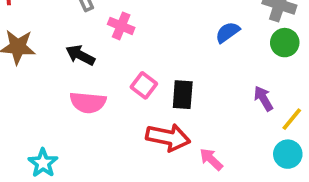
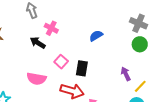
blue semicircle: (228, 32) -> (96, 36), moved
black arrow: (80, 55) -> (38, 43), moved
pink semicircle: (88, 102) -> (36, 79), moved

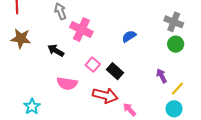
pink cross: (51, 28) -> (81, 30), size x1.5
black arrow: (38, 43) -> (56, 50), moved
black rectangle: (82, 68) -> (115, 71), turned -56

